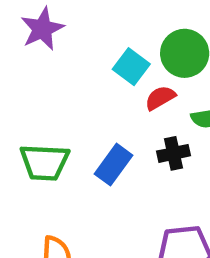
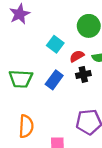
cyan square: (131, 67) -> (55, 44), moved
red semicircle: (160, 98) -> (77, 56), moved

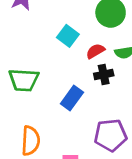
blue rectangle: (54, 80) -> (72, 98), moved

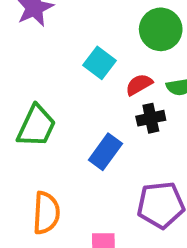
green trapezoid: (24, 80) -> (36, 126), turned -68

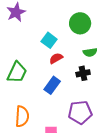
red semicircle: (139, 85) -> (56, 58), moved
black cross: (151, 118) -> (83, 73), moved

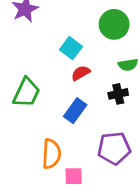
orange semicircle: (22, 116) -> (51, 154), moved

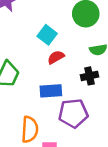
blue rectangle: (75, 111) -> (51, 91), turned 50
purple pentagon: (114, 148) -> (73, 113), moved

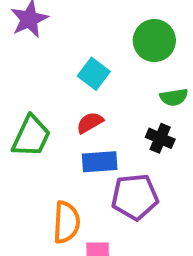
red semicircle: (56, 57) -> (90, 123), moved
black cross: (89, 76) -> (160, 138), turned 35

